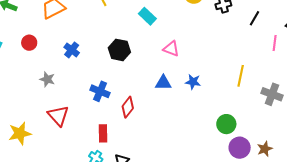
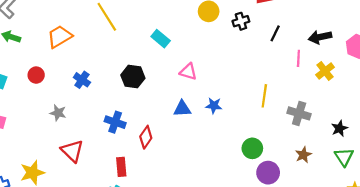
brown star: (265, 149) -> (303, 155), moved

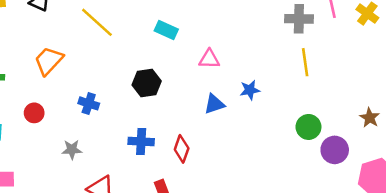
gray cross: (299, 113) -> (299, 19), moved

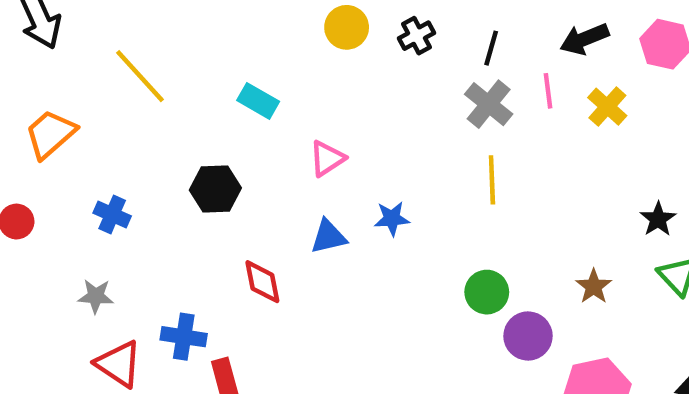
gray cross: (299, 19) -> (489, 104), turned 32
pink triangle: (209, 59) -> (327, 158), turned -40
blue cross: (141, 142) -> (184, 337), moved
red diamond: (182, 149) -> (262, 282), moved, turned -36
gray star: (72, 150) -> (96, 296), moved

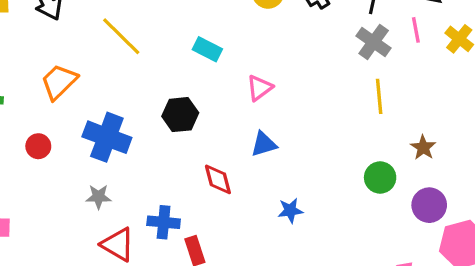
blue cross: (112, 214) -> (107, 137), size x1.8
blue star: (392, 219) -> (290, 210), moved
brown star: (594, 286) -> (423, 147), moved
purple circle: (528, 336) -> (429, 205), moved

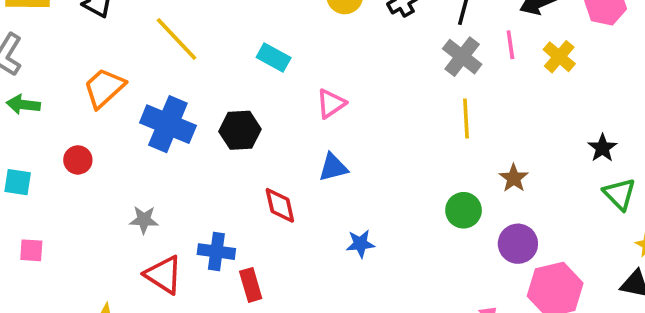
blue cross: (107, 137) -> (168, 124), moved

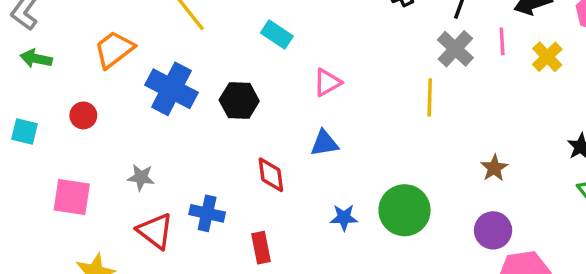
yellow line: (466, 118) -> (430, 97), moved
green circle: (464, 210) -> (405, 210), moved, size x1.5
pink square: (31, 250) -> (72, 197), moved, size x1.6
red rectangle: (251, 285) -> (261, 248), moved

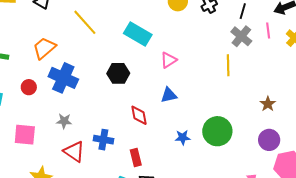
cyan rectangle: (277, 34) -> (138, 34), size x1.5
blue cross: (172, 89) -> (63, 78), moved

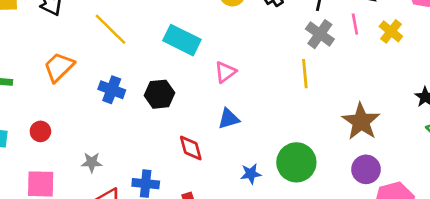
blue cross: (63, 78) -> (112, 90), moved, size x0.7
red circle: (29, 87) -> (40, 131), moved
brown star: (268, 104) -> (361, 122), size x1.8

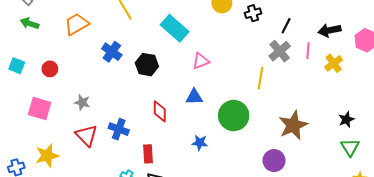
green circle: (296, 162) -> (234, 116), moved
purple circle: (366, 169) -> (274, 161), moved

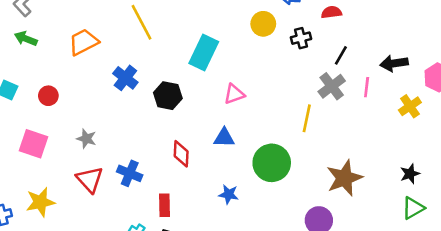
cyan rectangle: (175, 28) -> (204, 52), turned 72
yellow cross: (334, 63) -> (410, 106), moved
green triangle: (350, 147) -> (413, 208), turned 30

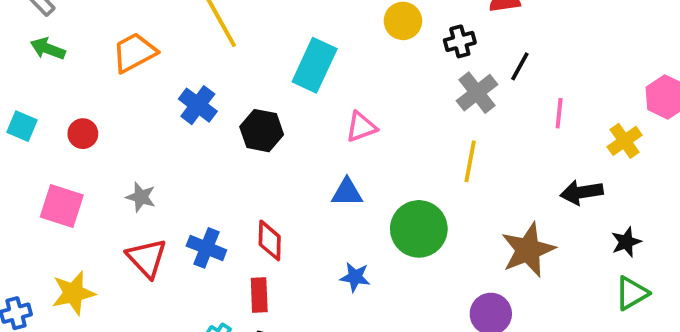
black arrow: (394, 63) -> (582, 192), moved
gray cross: (332, 86) -> (477, 93), moved
red diamond: (181, 154) -> (270, 240), moved

